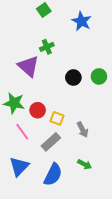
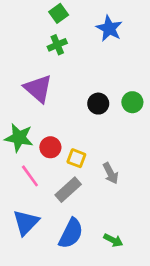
green cross: (47, 47) -> (57, 45), moved
green arrow: (85, 164) -> (113, 240), moved

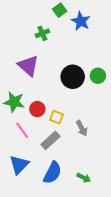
green square: (59, 13) -> (60, 10), moved
black circle: (98, 104) -> (73, 77), size x1.5

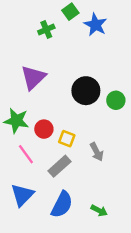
green cross: (42, 33) -> (46, 30), moved
purple triangle: (28, 66) -> (33, 77), turned 35
green circle: (98, 76) -> (116, 100), moved

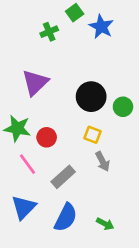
yellow square: (67, 139) -> (92, 135), moved

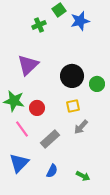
blue star: (101, 27) -> (80, 21), turned 30
yellow square: (92, 135) -> (73, 106), turned -32
gray arrow: (103, 161) -> (81, 127), turned 70
blue semicircle: (66, 217) -> (52, 171), size x0.6

